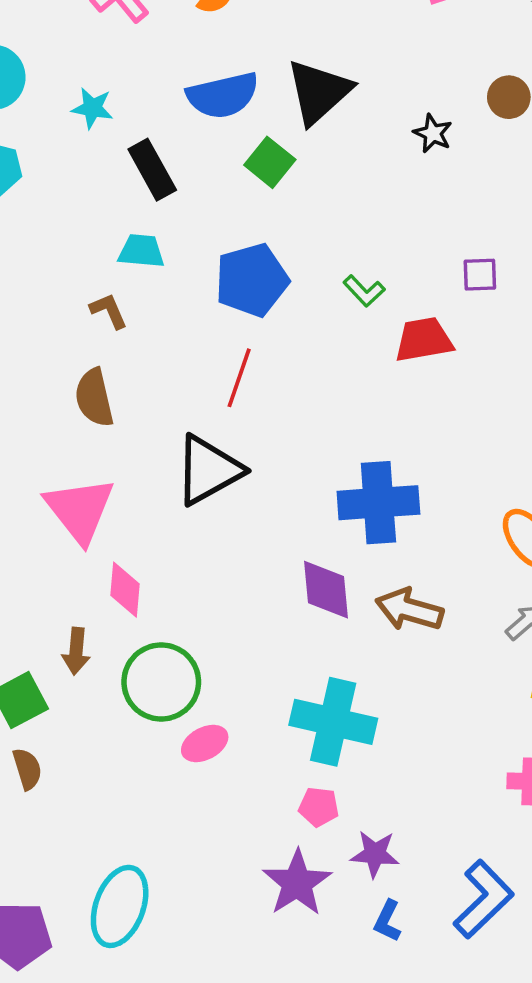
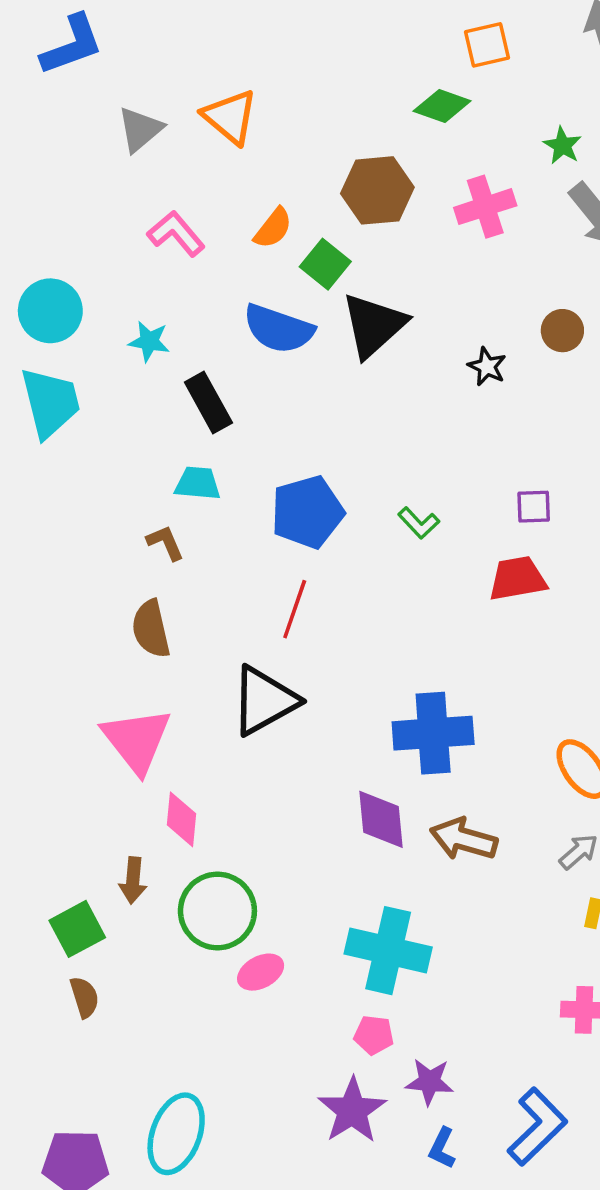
blue semicircle: (223, 95) -> (279, 329), turned 32
green square: (270, 162) -> (325, 264), moved
red trapezoid: (424, 340) -> (518, 579), moved

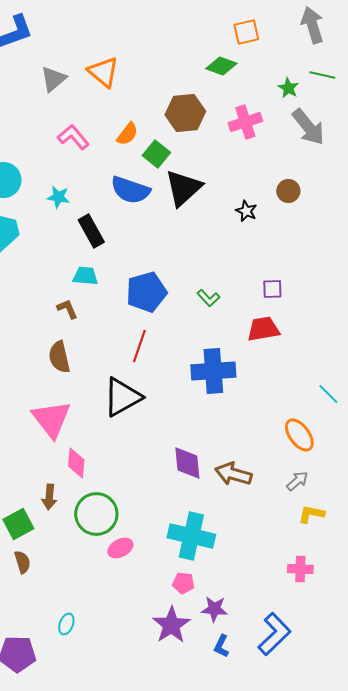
blue cross: (433, 733) -> (213, 371), moved
cyan ellipse: (176, 1134) -> (66, 624), moved, size x0.5

